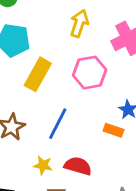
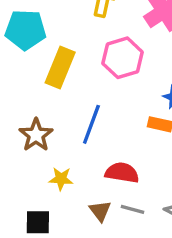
yellow star: (43, 165) -> (61, 179), moved

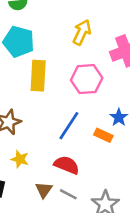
yellow rectangle: (60, 67) -> (38, 76), turned -32
blue line: (91, 124) -> (69, 126), moved

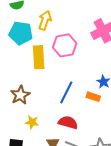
yellow arrow: (82, 32) -> (45, 20), moved
pink hexagon: (87, 79) -> (65, 45), moved

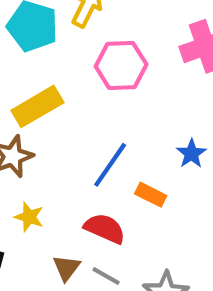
yellow rectangle: (39, 57) -> (37, 106), moved, turned 55
orange rectangle: (93, 97) -> (151, 195), moved

